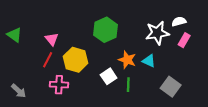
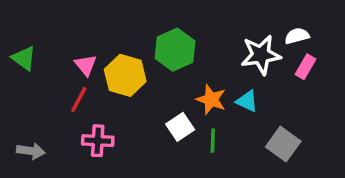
yellow hexagon: (76, 60) -> (125, 75), moved
gray arrow: (19, 91) -> (31, 151), turned -35

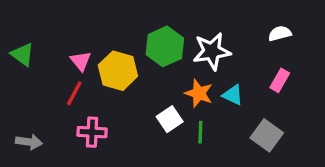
white star: (261, 55) -> (212, 51), moved
pink rectangle: (305, 67) -> (280, 80), moved

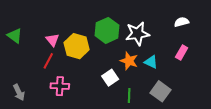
green line: (200, 132) -> (129, 96), moved
gray square: (267, 135) -> (161, 91), moved
gray arrow: (29, 142) -> (19, 92), turned 56

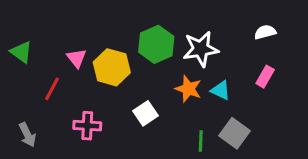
red line: (48, 61) -> (52, 89), moved
white square: (110, 78) -> (145, 113), moved
green line: (129, 96) -> (201, 141), moved

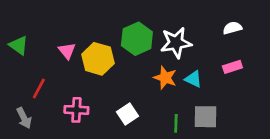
pink rectangle: (265, 77) -> (232, 67), turned 42
red line: (52, 89) -> (39, 88), moved
white square: (145, 113) -> (128, 114), moved
gray square: (234, 133) -> (206, 117), turned -35

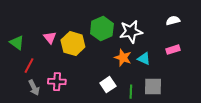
green triangle: (19, 45) -> (17, 43), moved
white square: (128, 114) -> (108, 85), moved
gray arrow: (24, 118) -> (34, 88), moved

